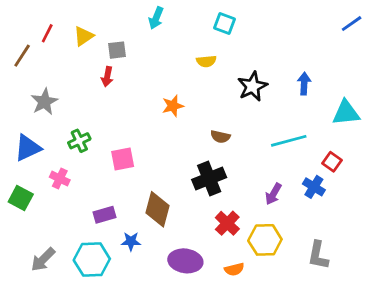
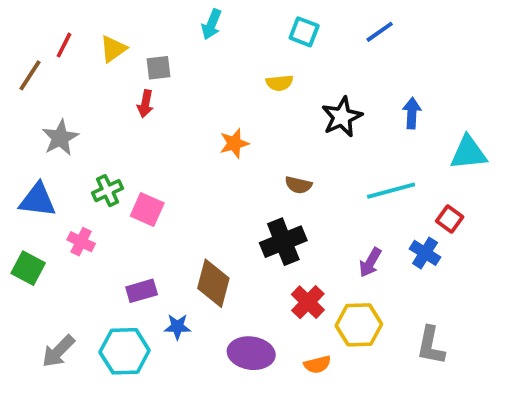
blue line: (352, 24) -> (380, 32), moved
blue triangle: (28, 148) -> (38, 200), turned 32
pink square: (123, 159) -> (147, 210), moved, turned 35

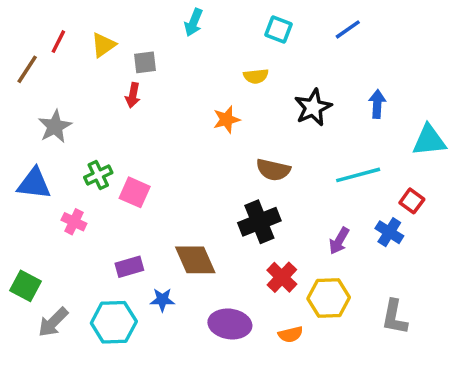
orange star: (234, 143) -> (226, 120), moved
brown semicircle: (298, 185) -> (273, 170), size x1.4
green square: (28, 268) -> (25, 286), moved
brown diamond: (213, 283) -> (195, 260), turned -39

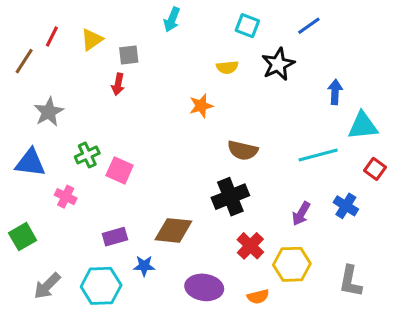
black star: (313, 107) -> (278, 64), moved
cyan triangle: (429, 140) -> (363, 126), moved
red square: (412, 201) -> (375, 169), moved
brown diamond: (195, 260) -> (173, 230), turned -60
green square: (25, 286) -> (23, 237), moved, turned 32

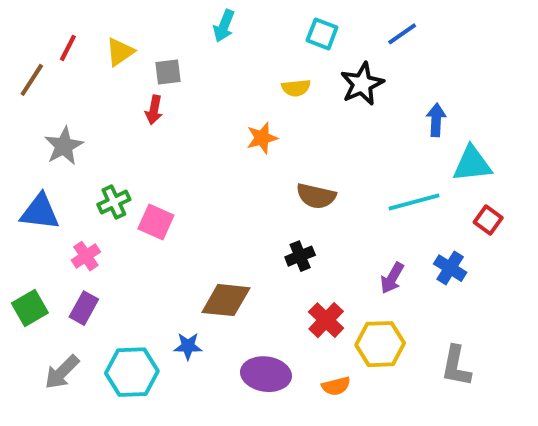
pink cross: (66, 197) -> (86, 256), turned 30
black cross: (230, 197) -> (300, 256), size x0.6
purple rectangle: (115, 237) -> (84, 308), moved, turned -45

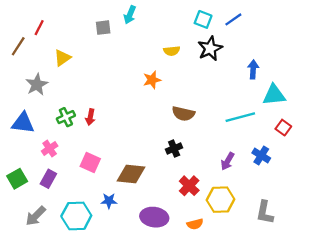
cyan square: (322, 34) -> (203, 19), moved
yellow triangle: (120, 52) -> (62, 58), moved
gray square: (168, 72) -> (103, 28), moved
red arrow: (154, 110) -> (90, 117), moved
pink square: (156, 222) -> (90, 162), moved

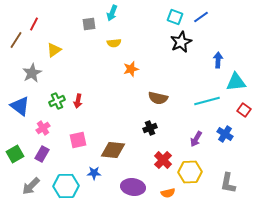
yellow semicircle: (172, 51) -> (114, 43), moved
blue triangle: (23, 123) -> (20, 106), turned 30
pink square: (90, 162) -> (78, 140), turned -36

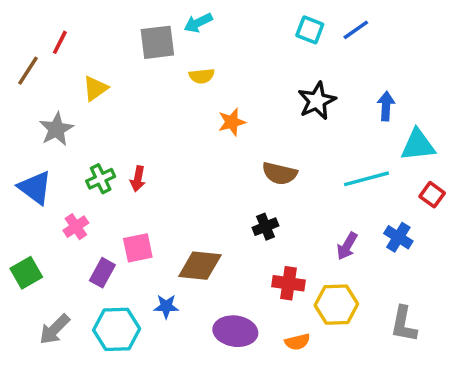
cyan arrow: (112, 13) -> (198, 23), turned 42
gray square: (89, 24) -> (157, 42), size x1.5
black star: (181, 42) -> (317, 101), moved
purple rectangle: (42, 154) -> (102, 273), moved
red cross: (163, 160) -> (289, 283), turned -36

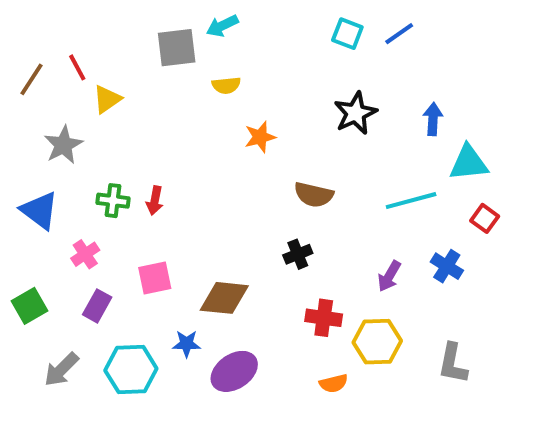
red line: (60, 42) -> (77, 67), moved, turned -55
green cross: (101, 179) -> (113, 201), turned 32
purple rectangle: (102, 273) -> (97, 306), moved
purple ellipse: (235, 331) -> (234, 371), moved, turned -42

